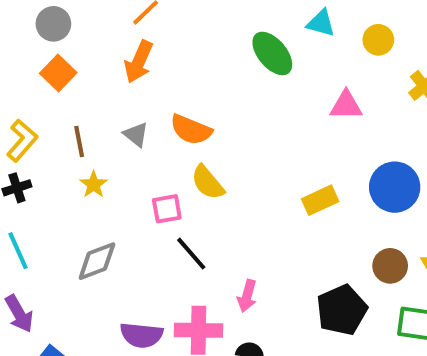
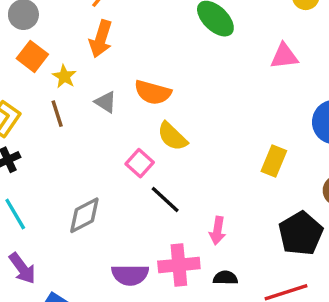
yellow star: (94, 184) -> (64, 76), moved
yellow rectangle: (320, 200) -> (274, 161), moved, turned -36
pink square: (167, 209) -> (140, 163), turned -32

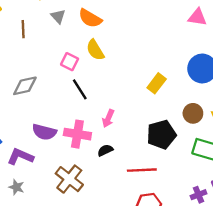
pink triangle: (284, 56) -> (197, 17), moved
brown line: (57, 114) -> (23, 29), moved
pink square: (140, 163) -> (70, 62), turned -30
black semicircle: (225, 278) -> (105, 150), turned -42

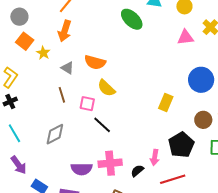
brown line: (23, 29) -> (62, 95), moved
pink arrow: (108, 118) -> (155, 157), moved

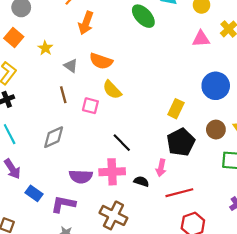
orange arrow: (65, 31) -> (86, 23), moved
orange square: (25, 41) -> (14, 37), moved
black line: (102, 125) -> (122, 143), moved
black pentagon: (181, 145) -> (181, 142), moved
black semicircle: (137, 171) -> (141, 181), turned 56

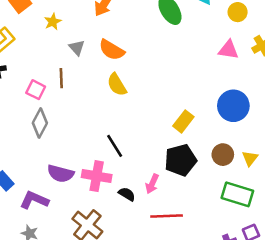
pink square: (90, 106) -> (36, 90), moved
gray diamond: (54, 137) -> (40, 123), turned -50

